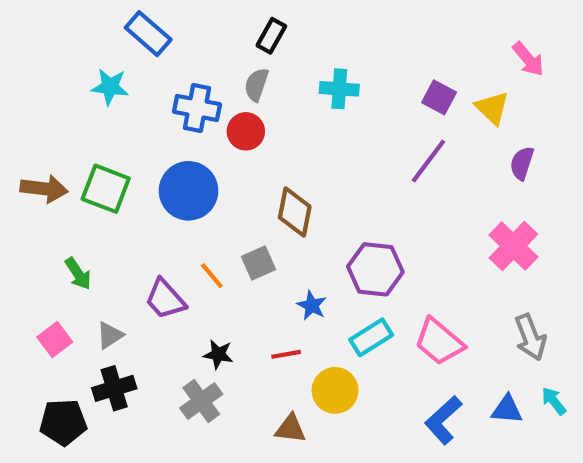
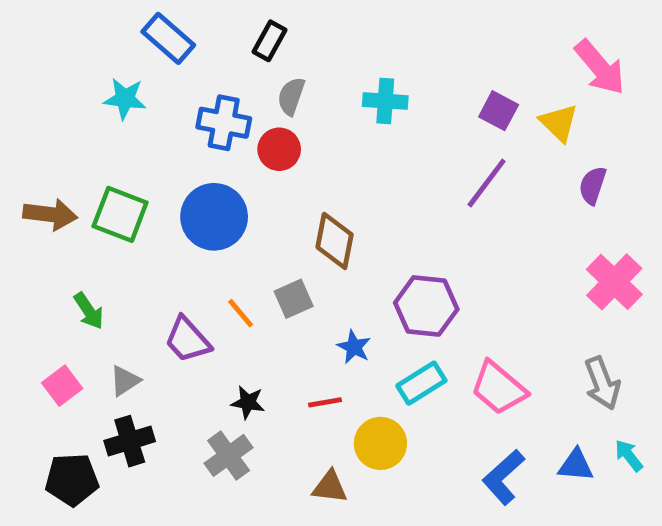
black rectangle: (271, 36) -> (270, 41), moved
pink arrow: (528, 59) -> (600, 67), size x1.4
pink cross: (513, 246) -> (614, 282), moved

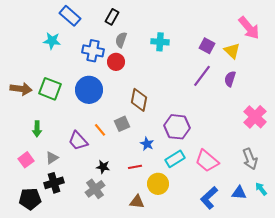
purple semicircle: (593, 185) -> (230, 79), moved
green arrow: (89, 311) -> (37, 129), turned 35

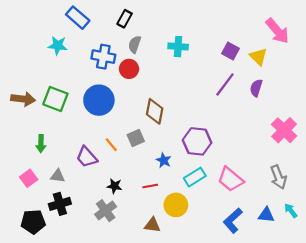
gray triangle: (52, 158) -> (58, 176), turned 40

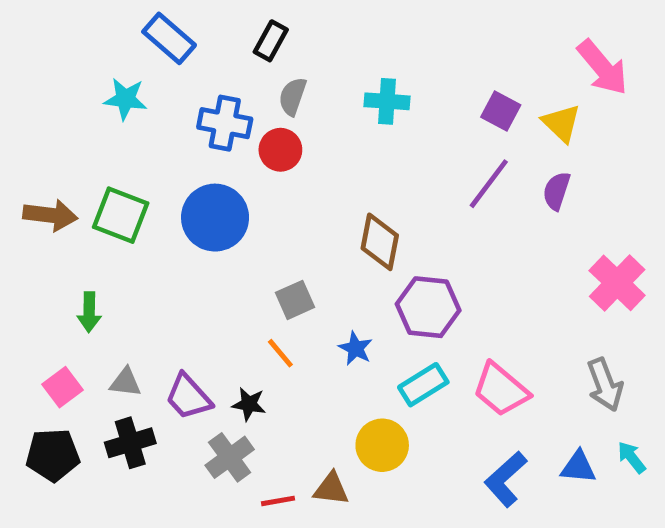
brown diamond: (155, 111) -> (380, 242), moved
orange line: (111, 145) -> (280, 353), moved
purple trapezoid: (87, 157) -> (188, 397), moved
red line: (150, 186) -> (278, 501), moved
black pentagon: (33, 222) -> (53, 455), moved

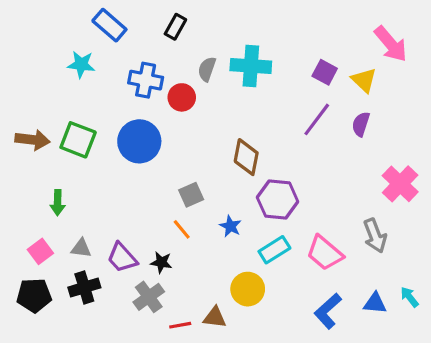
gray semicircle: (293, 96) -> (207, 69), moved
cyan cross: (387, 101) -> (251, 66), size x1.4
gray arrow: (605, 385) -> (375, 236), moved

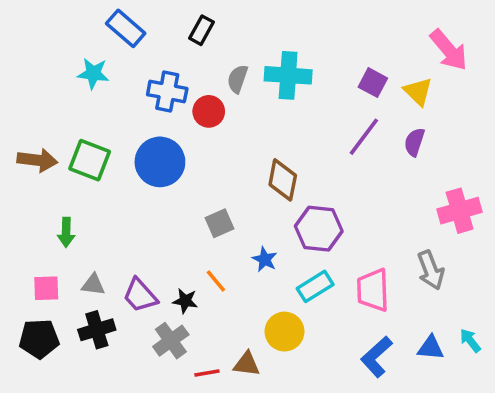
pink cross: (400, 184) -> (460, 211), turned 30
orange line: (182, 229) -> (216, 281), moved
pink square: (40, 251) -> (46, 288), turned 35
pink trapezoid: (325, 253) -> (373, 290), turned 48

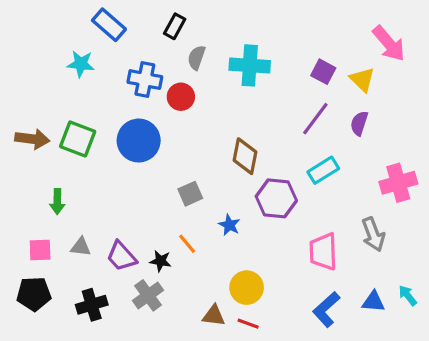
gray semicircle: (238, 79) -> (197, 58), moved
cyan rectangle: (315, 286) -> (323, 170), moved
black cross: (97, 330) -> (92, 305), moved
red line: (207, 373) -> (248, 324), moved, turned 30

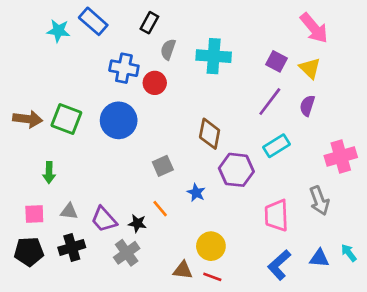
pink arrow: (389, 44) -> (314, 28), moved
cyan star: (81, 64) -> (58, 31), moved
black cross: (92, 305) -> (72, 247), moved

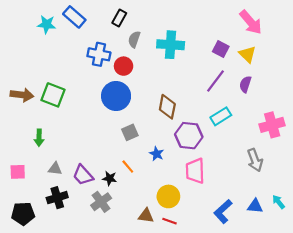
blue circle: (119, 120) -> (116, 96), moved
pink square: (34, 214) -> (18, 172), moved
pink trapezoid: (276, 215) -> (195, 171), moved
black pentagon: (29, 251) -> (23, 214), moved

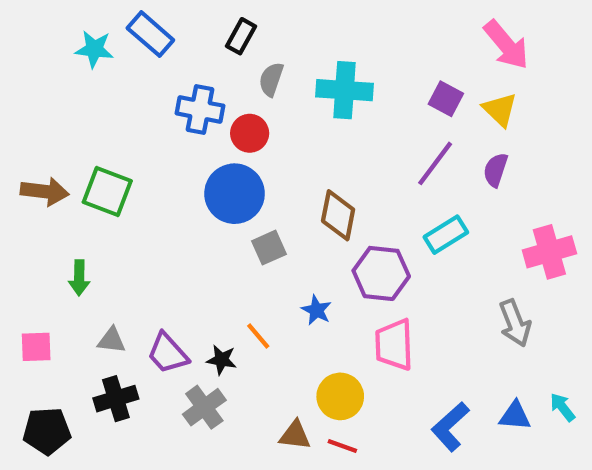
gray square: (130, 132) -> (269, 248), moved

